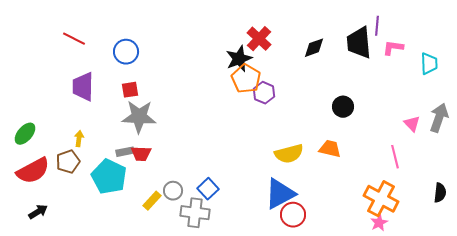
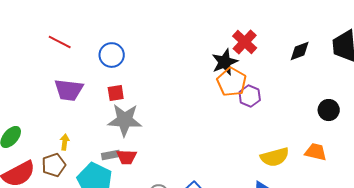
purple trapezoid: (83, 87) -> (69, 90), turned -84

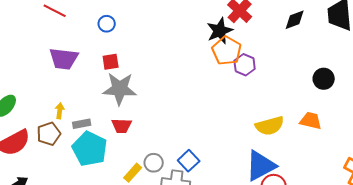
blue circle: (112, 55) -> (107, 24), size x0.7
gray rectangle: (111, 155) -> (82, 124), moved

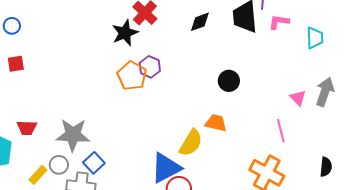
orange pentagon: (227, 51) -> (132, 76), moved
gray star: (120, 89) -> (73, 135), moved
yellow semicircle: (270, 126) -> (191, 143), moved, turned -44

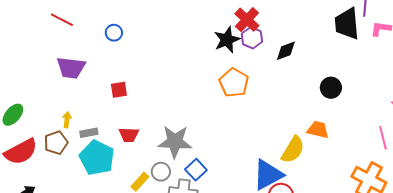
black diamond: (200, 22) -> (286, 51), moved
red square: (16, 64) -> (119, 90), moved
purple hexagon: (150, 67) -> (252, 38), moved

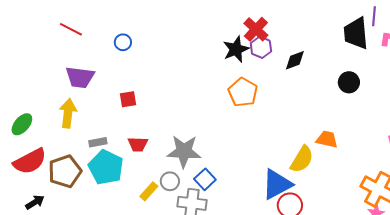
black circle: (331, 88) -> (349, 82), moved
yellow arrow: (67, 120) -> (68, 113), moved, size x1.8
brown pentagon: (56, 143) -> (65, 171), moved, size x1.4

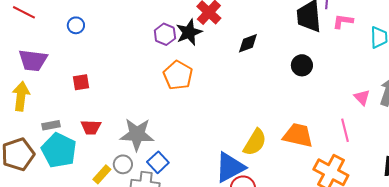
purple hexagon: (261, 47) -> (165, 34), moved
orange pentagon: (243, 92) -> (178, 75), moved
orange trapezoid: (327, 139) -> (298, 135), moved, size x1.4

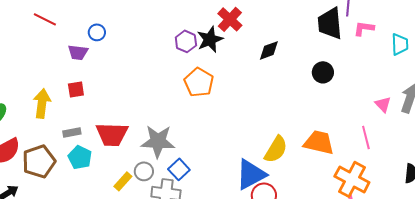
purple trapezoid: (33, 60) -> (78, 52), moved, size x0.7
red square: (81, 82) -> (76, 89), moved
red trapezoid: (91, 127) -> (112, 134), size x1.6
cyan pentagon: (59, 150) -> (80, 157), size x0.7

